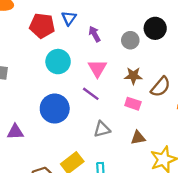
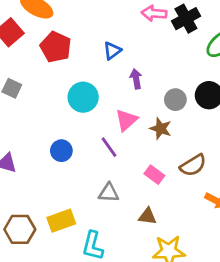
red pentagon: (42, 26) -> (56, 47), moved
brown star: (133, 76) -> (161, 129), moved
blue circle: (55, 109) -> (61, 151), size x0.6

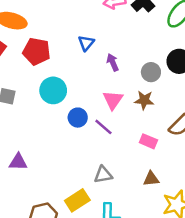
cyan circle: (83, 97) -> (53, 90), moved
blue circle: (61, 151) -> (78, 118), moved
gray triangle: (109, 193) -> (103, 175), moved

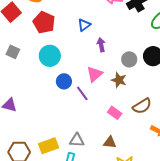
gray triangle: (103, 175) -> (77, 140), moved

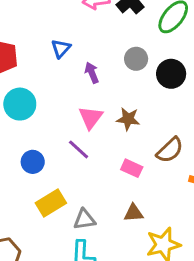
gray circle: (129, 59) -> (136, 59), moved
blue circle: (64, 81) -> (33, 162), moved
yellow rectangle: (49, 146) -> (51, 203), moved

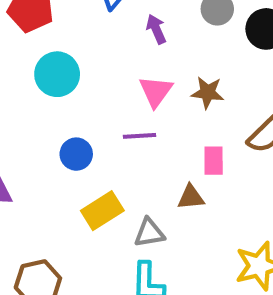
purple line: (79, 149) -> (140, 136), turned -45
pink rectangle: (132, 168) -> (214, 161), turned 66
brown triangle: (134, 213) -> (191, 197), moved

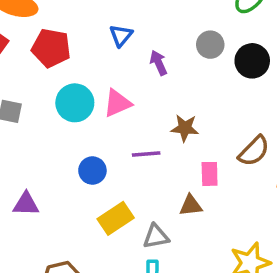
pink triangle: (156, 91) -> (117, 103), moved, turned 32
brown star: (208, 93) -> (185, 128), moved

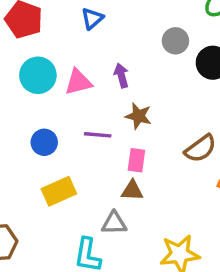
purple arrow: (159, 63) -> (121, 75), moved
pink rectangle: (210, 174) -> (136, 160), moved
gray triangle: (156, 236) -> (114, 223), moved

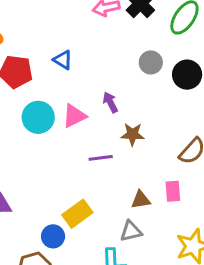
blue triangle: (92, 18) -> (63, 60), moved, turned -36
blue circle: (44, 142) -> (53, 236), moved
pink rectangle: (136, 160) -> (173, 191), moved

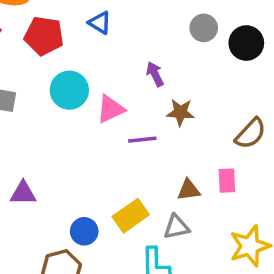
pink triangle: (74, 116) -> (111, 109), moved
yellow rectangle: (77, 214) -> (131, 216), moved

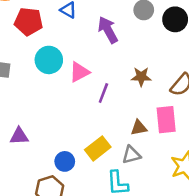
purple arrow: (155, 74) -> (108, 30), moved, size x1.5
brown star: (180, 112) -> (141, 77), moved
purple line: (142, 140) -> (103, 93), turned -60
pink rectangle: (227, 181) -> (166, 120), size x1.5

